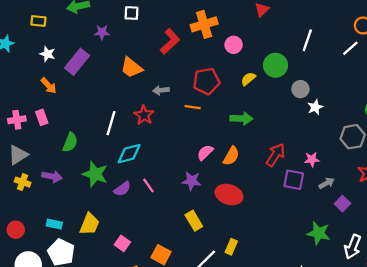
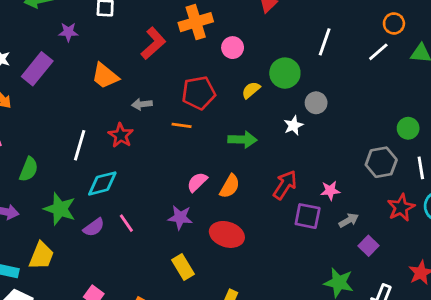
white star: (315, 107) -> (293, 125), moved
yellow trapezoid: (89, 224) -> (41, 256), moved

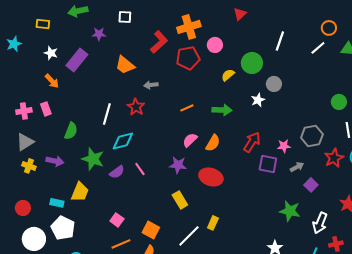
red pentagon: (199, 93) -> (188, 58), moved
orange line: (182, 125) -> (187, 108), moved, turned -32
gray hexagon: (381, 162) -> (312, 136), moved

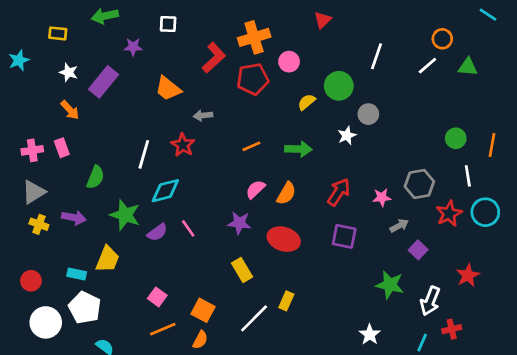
purple square: (268, 164) -> (344, 236), moved

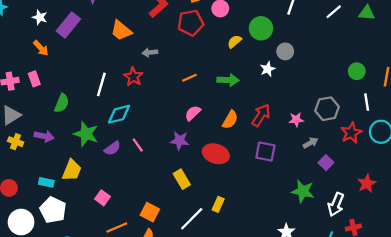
orange semicircle: (286, 193) -> (230, 120), moved
pink square: (157, 297) -> (102, 198), moved

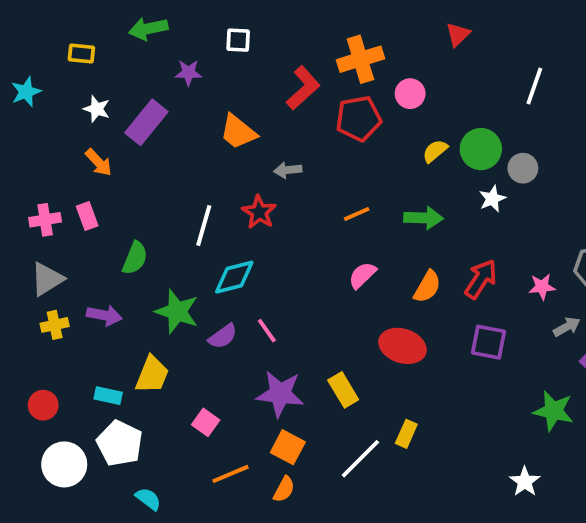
green circle: (261, 28) -> (481, 149), moved
purple star: (180, 141) -> (280, 394), moved, size x1.4
yellow cross: (16, 142) -> (55, 325), turned -32

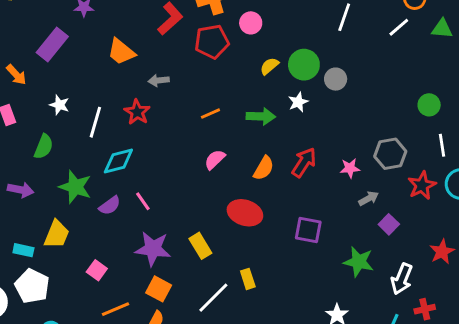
white star: (97, 109) -> (59, 105), moved
white star: (492, 199) -> (298, 102), moved
purple square: (488, 342) -> (308, 230), moved
yellow rectangle: (406, 434) -> (248, 279), turned -42

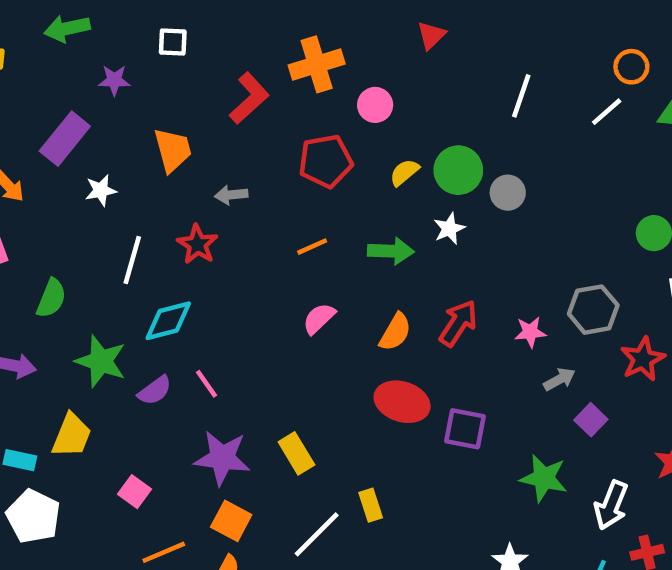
red pentagon: (212, 42) -> (326, 161), moved
orange trapezoid: (121, 52) -> (173, 150), turned -144
white star: (59, 105) -> (101, 190), moved, turned -30
red ellipse: (245, 213) -> (402, 402), moved

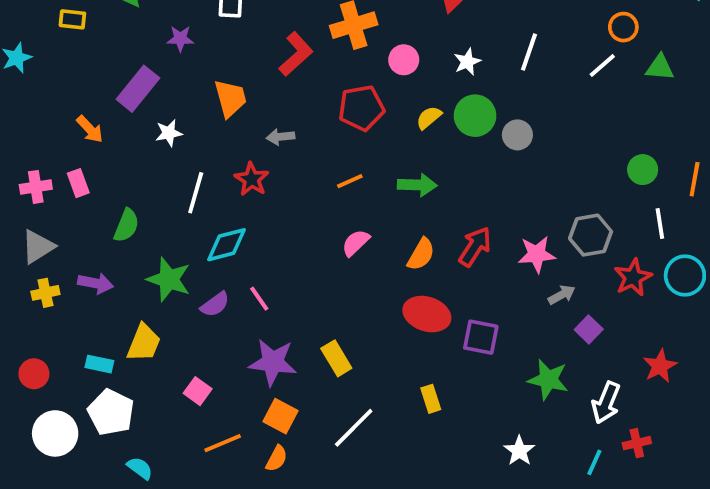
white star: (449, 229) -> (467, 62), moved
pink star: (530, 332) -> (537, 254), size x1.4
yellow rectangle: (371, 505) -> (431, 399), moved

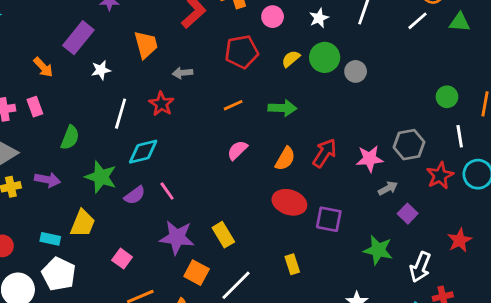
orange square: (280, 416) -> (197, 273), moved

